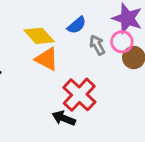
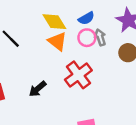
pink circle: (122, 42) -> (87, 38), moved
black arrow: (64, 118) -> (38, 89), moved, turned -72

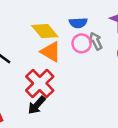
blue semicircle: (86, 18) -> (78, 23), turned 35
red cross: (78, 75) -> (40, 83), moved

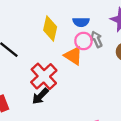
yellow diamond: (45, 31) -> (50, 28), turned 50
orange triangle: (51, 52) -> (73, 56), moved

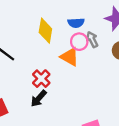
red cross: (44, 76) -> (41, 79), size x0.7

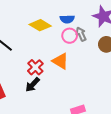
yellow diamond: (45, 31) -> (40, 25), turned -70
orange triangle: (70, 57) -> (60, 61), moved

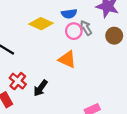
red cross: (35, 67) -> (18, 81), moved

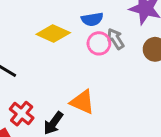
orange triangle: (67, 59) -> (82, 102), moved

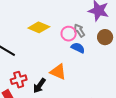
blue semicircle: (92, 19) -> (78, 48), moved, turned -144
red cross: (22, 114) -> (19, 80), turned 35

